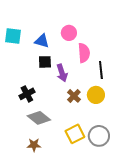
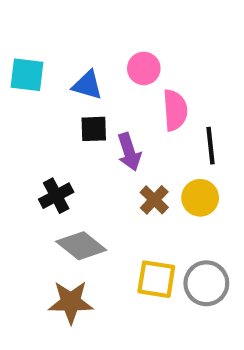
yellow square: (75, 134) -> (156, 279), turned 36
brown star: (34, 145) -> (71, 302), size x1.5

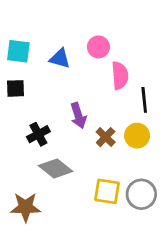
black square: (94, 129) -> (15, 88), moved
purple arrow: (129, 152) -> (78, 116), moved
brown star: (71, 302) -> (26, 207), moved

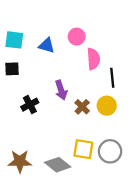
gray diamond: (56, 169) -> (58, 165), moved

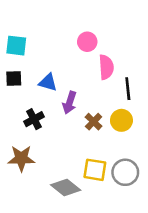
blue triangle: (47, 46) -> (48, 82), moved
purple arrow: (61, 90) -> (69, 103), turned 36
brown star: (20, 161) -> (21, 158), moved

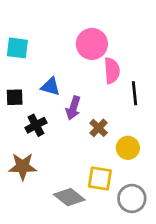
pink circle: (87, 42) -> (92, 44), size x1.5
black square: (14, 79) -> (15, 97), moved
yellow circle: (121, 120) -> (128, 148), moved
gray circle: (125, 172) -> (132, 198), moved

